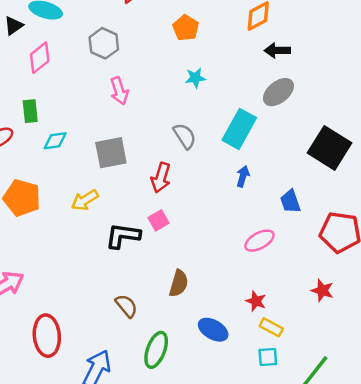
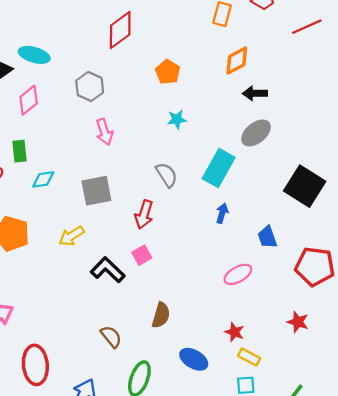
black L-shape: (123, 236) -> (108, 270), turned 36

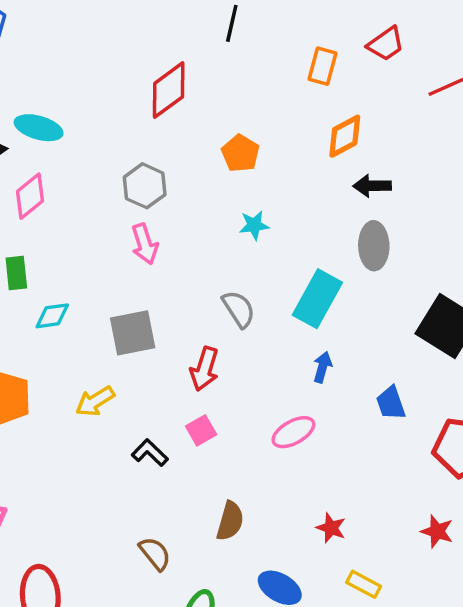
gray hexagon: (90, 87) -> (145, 186), moved
gray ellipse: (256, 133) -> (374, 246), turned -52
black L-shape: (108, 270) -> (150, 453), size x0.7
pink ellipse: (238, 274) -> (293, 432), moved
red star: (234, 332) -> (331, 528), moved

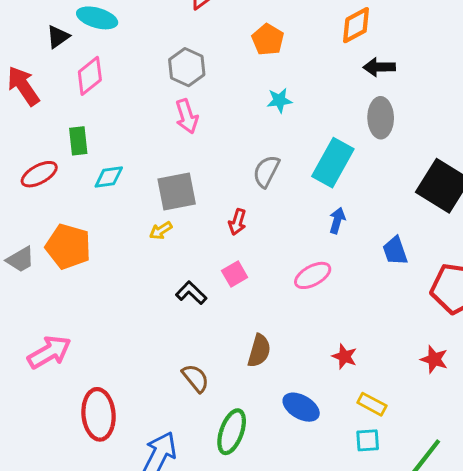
gray semicircle: (239, 309) -> (266, 171), turned -120
red arrow: (204, 369) -> (237, 222), size x0.7
yellow arrow: (95, 401) -> (161, 231), moved, size x0.7

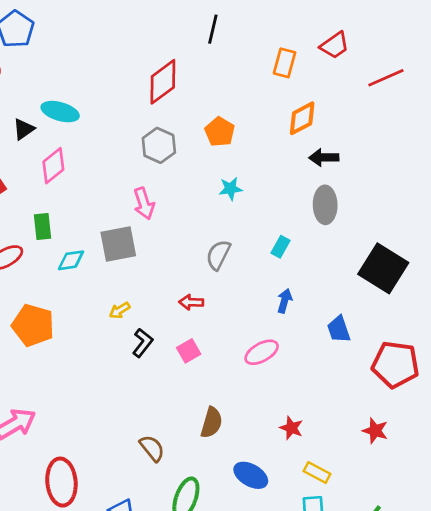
gray hexagon: (187, 67) -> (159, 145), moved
cyan rectangle: (333, 163) -> (281, 247), size x0.5
gray square: (177, 192) -> (118, 244), moved
red arrow: (237, 222) -> (191, 302), turned 75
black L-shape: (191, 293) -> (143, 343), moved, turned 84

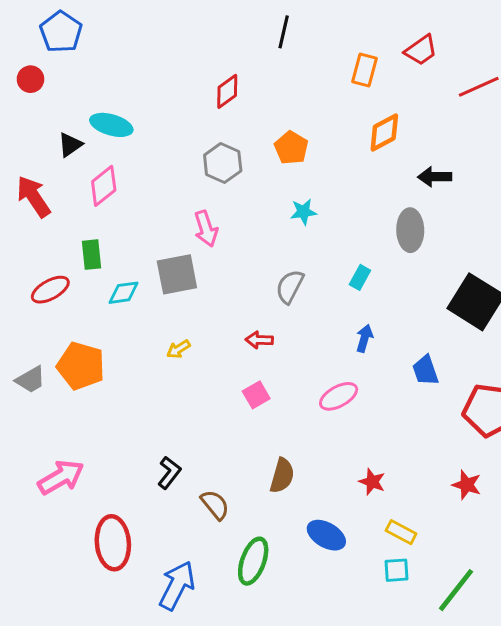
red diamond: (163, 82) -> (227, 91), size x0.7
black arrow: (324, 158) -> (435, 177), moved
black L-shape: (143, 343) -> (169, 473), moved

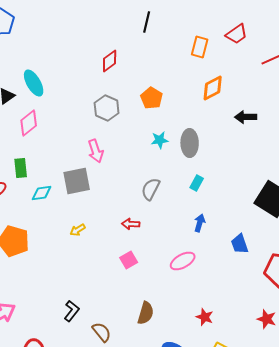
cyan ellipse: (111, 125) -> (34, 83), turned 44
gray ellipse: (410, 230) -> (190, 143), moved

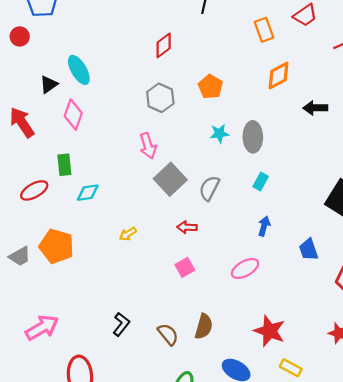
orange rectangle: (200, 47) -> (264, 30), turned -35
pink diamond: (29, 123) -> (73, 115), turned -32
gray square: (77, 181) -> (170, 179), moved, turned -32
red star: (205, 317) -> (270, 331), size x1.6
brown semicircle: (102, 332) -> (168, 334), moved

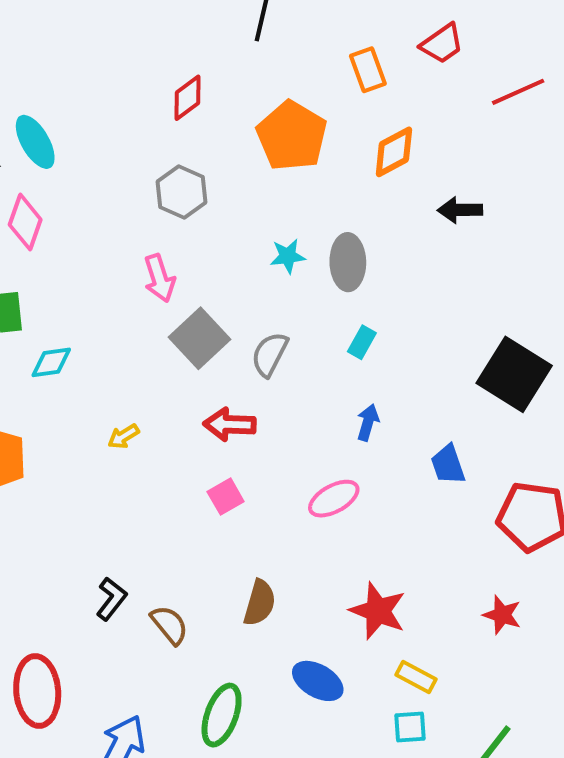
orange pentagon: (210, 87) -> (292, 136), moved, size x1.6
red arrow: (187, 227) -> (230, 424), size x1.4
brown semicircle: (168, 334) -> (169, 625), moved

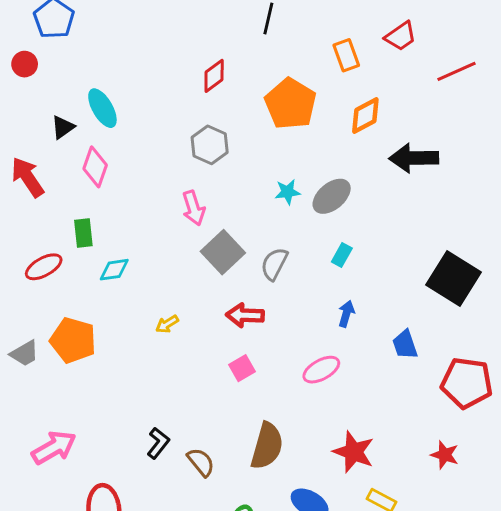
black arrow: (460, 210) -> (414, 158), size x1.5
gray ellipse: (348, 262) -> (332, 196), turned 51
brown semicircle: (260, 603) -> (267, 446), size x1.4

